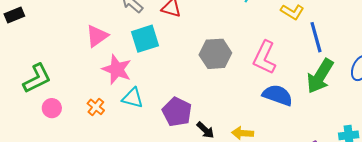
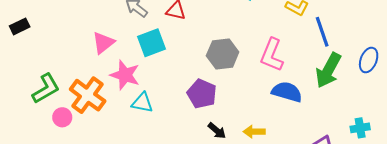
orange cross: (96, 107) -> (88, 95), moved, size x2.0
purple pentagon: (177, 112) -> (202, 94), moved

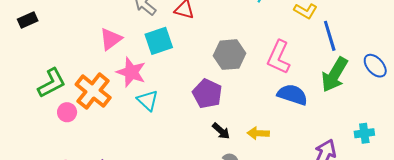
blue ellipse: (369, 60) -> (375, 66), turned -65
cyan triangle: (142, 103) -> (148, 100), turned 30

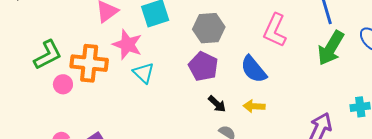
gray hexagon: (229, 55) -> (209, 28), moved
orange cross: (93, 91) -> (89, 63), turned -33
blue semicircle: (292, 95) -> (254, 69), moved, turned -148

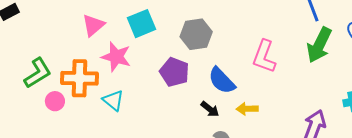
pink L-shape: (275, 30) -> (264, 56), moved
purple pentagon: (203, 66) -> (174, 72), moved
blue semicircle: (254, 69) -> (222, 81), moved
cyan triangle: (144, 73) -> (113, 100), moved

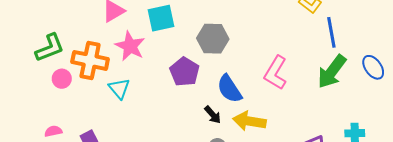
yellow arrow: (247, 109) -> (249, 121), size x1.5

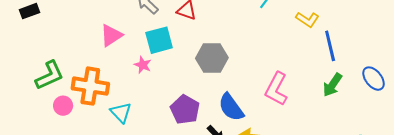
pink star: (130, 46) -> (143, 65), moved, size x0.6
purple pentagon: (184, 72) -> (185, 110), moved
green arrow: (332, 72) -> (332, 85), size x0.7

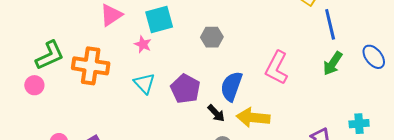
gray hexagon: (212, 58) -> (212, 37), size x0.7
pink circle: (63, 106) -> (34, 85), moved
blue semicircle: (231, 107) -> (231, 86), turned 56
cyan triangle: (121, 113) -> (144, 83), moved

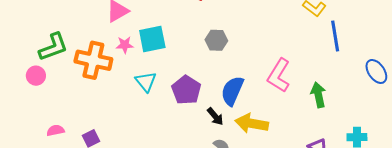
cyan square: (159, 20) -> (152, 39), moved
pink star: (143, 44) -> (125, 45), moved, turned -30
green arrow: (333, 63) -> (318, 95), moved, turned 130

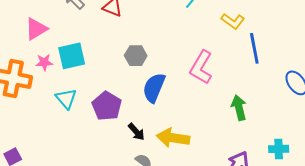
pink L-shape: (279, 76) -> (201, 67), moved
blue semicircle: (232, 91) -> (154, 88), moved

